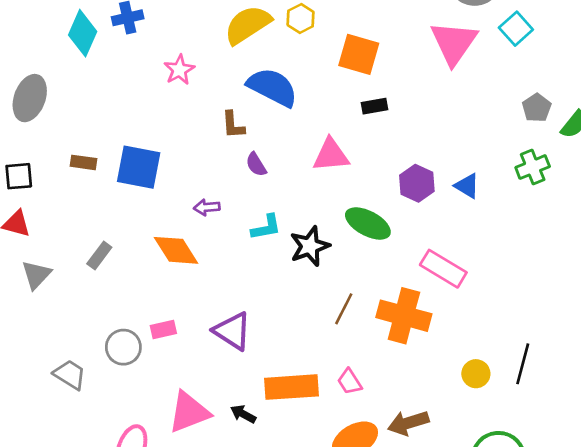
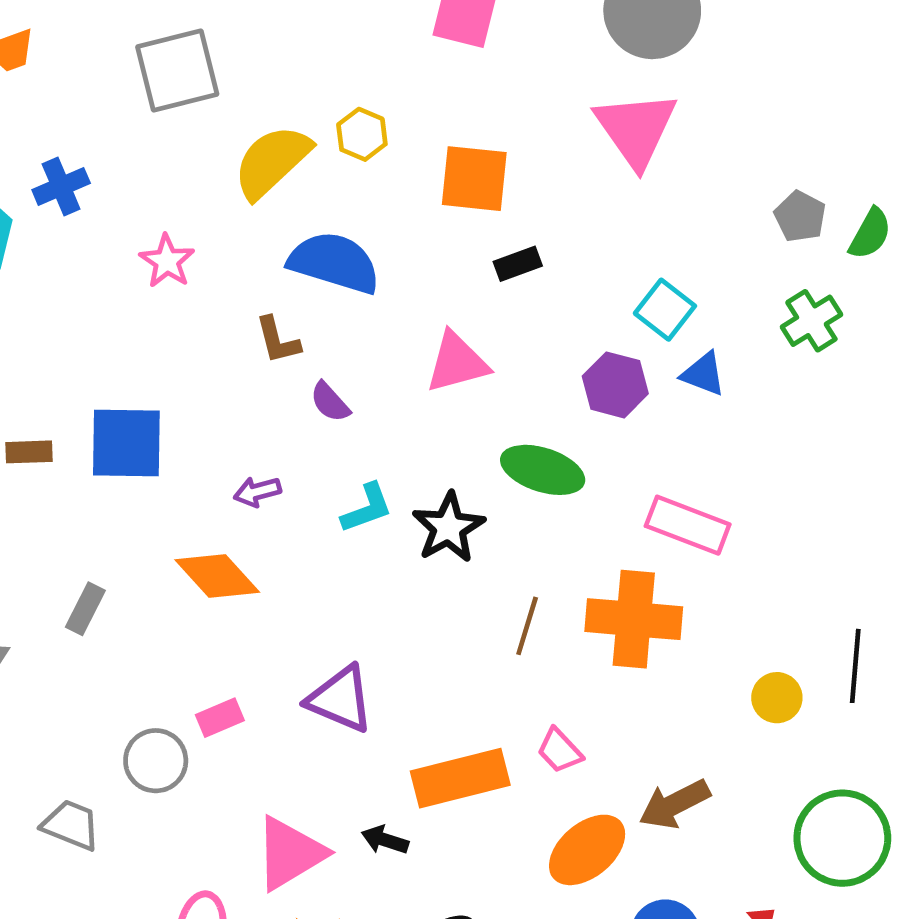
cyan square: (516, 29) -> (665, 310), moved

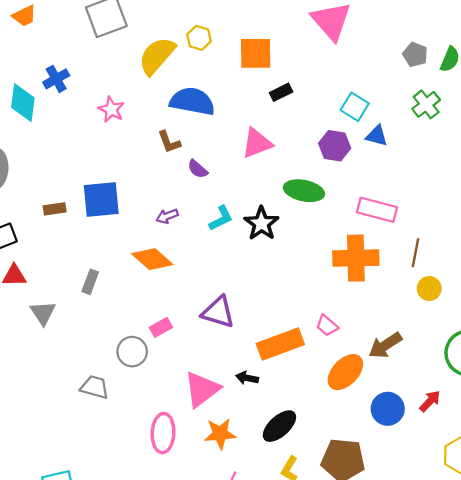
brown line: (527, 626) -> (415, 253), moved

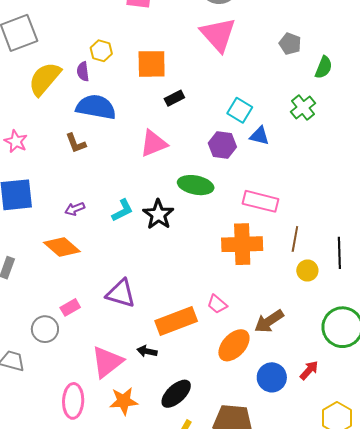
gray pentagon: (415, 55) -> (290, 44), moved
yellow semicircle: (157, 56) -> (45, 79), moved
pink star: (111, 109) -> (16, 141), moved
purple semicircle: (198, 169) -> (83, 71), moved, turned 42

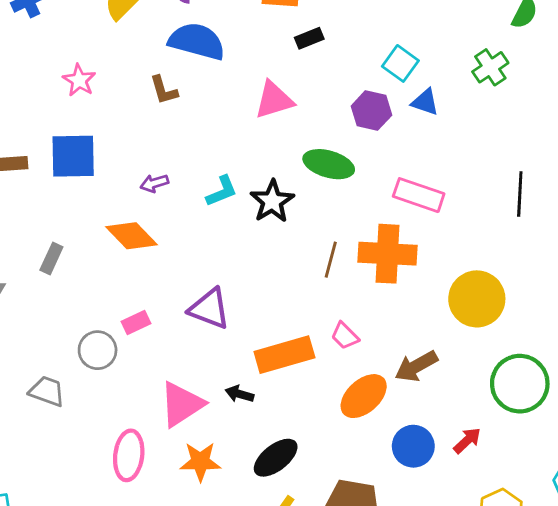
brown line: (295, 239) -> (331, 260), moved
black line: (339, 253) -> (520, 194), moved
yellow circle: (307, 270) -> (477, 299), size x1.8

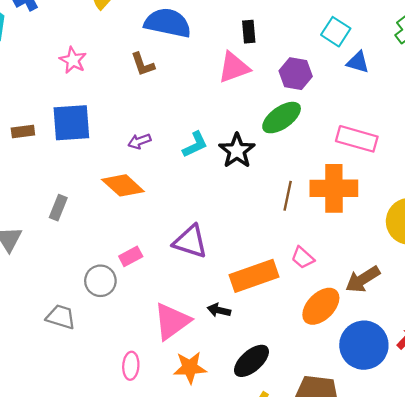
black rectangle: (309, 38) -> (249, 32), moved, turned -70
purple hexagon: (371, 111) -> (296, 74), moved
green ellipse: (329, 164) -> (282, 118), turned -48
blue circle: (413, 446) -> (364, 345), size x1.4
pink ellipse: (129, 455) -> (131, 366), size x0.7

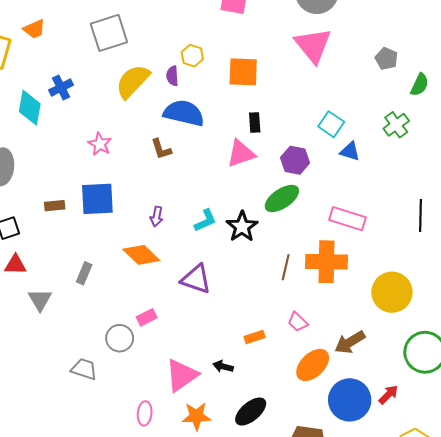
purple arrow: (139, 141) -> (157, 216), turned -60
purple triangle: (190, 242) -> (196, 279), moved
orange rectangle: (254, 276) -> (255, 337), size x0.5

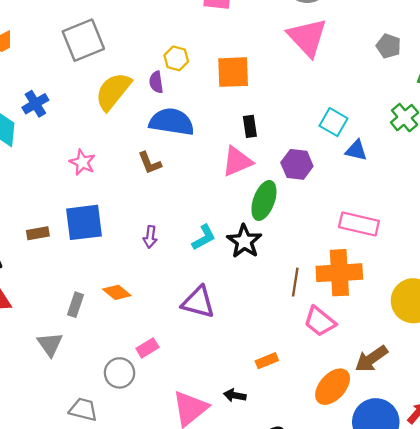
green ellipse: (282, 199) -> (264, 200), moved, turned -32
orange diamond: (141, 255) -> (117, 292), moved, size x0.7
gray triangle: (40, 300) -> (50, 344), moved
pink trapezoid: (298, 322) -> (320, 321), moved, size x1.4

